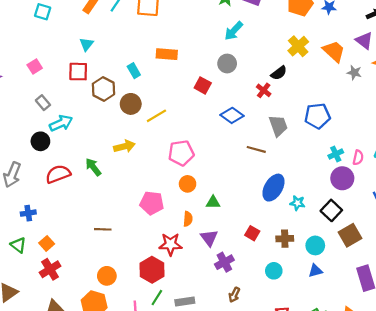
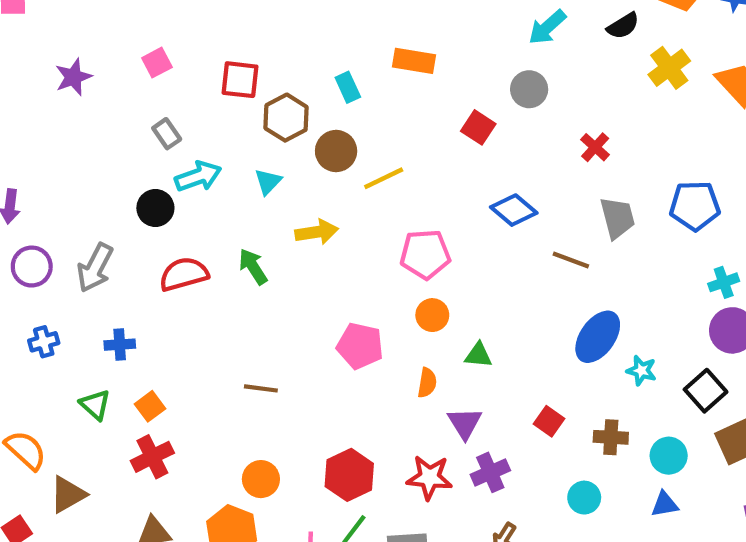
cyan triangle: (86, 44) -> (268, 182), moved
black semicircle: (279, 73) -> (623, 26), moved
blue diamond: (232, 115) -> (514, 210), moved
red star: (170, 244) -> (429, 477), moved

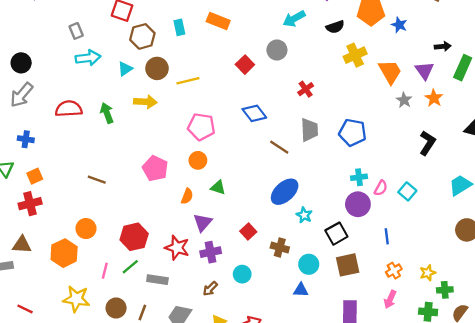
brown circle: (336, 151) -> (157, 68), moved
black circle: (155, 208) -> (21, 63), moved
cyan circle: (584, 498) -> (242, 274), moved

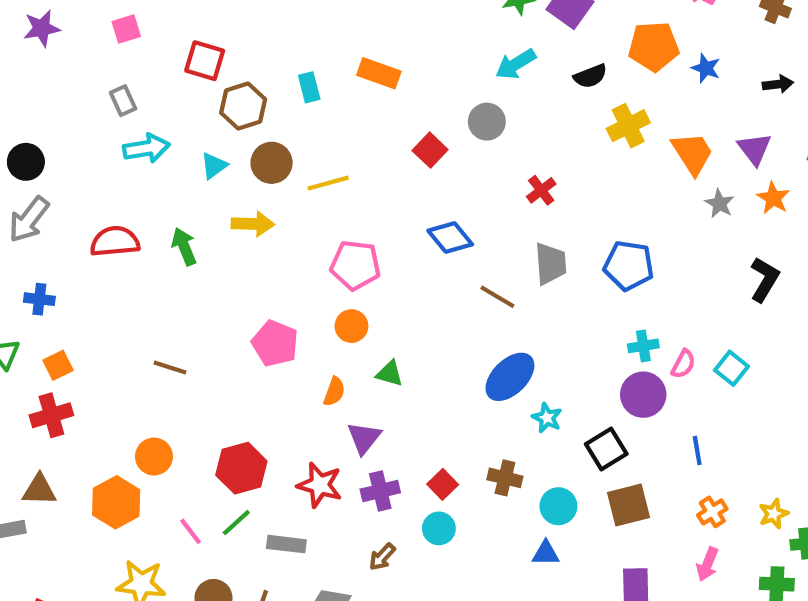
black arrow: (443, 46) -> (778, 84), moved
red square: (248, 232) -> (443, 484), moved
pink line: (105, 271) -> (191, 531), turned -49

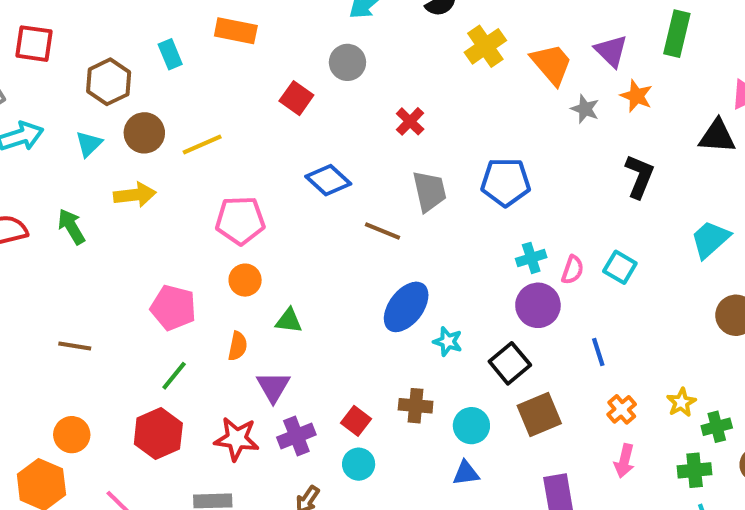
red square: (205, 61) -> (34, 44), moved
green line: (236, 523) -> (174, 376), moved

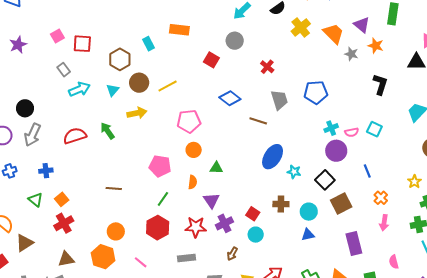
pink semicircle: (573, 270) -> (352, 132), turned 64
yellow star: (681, 402) -> (414, 182), moved

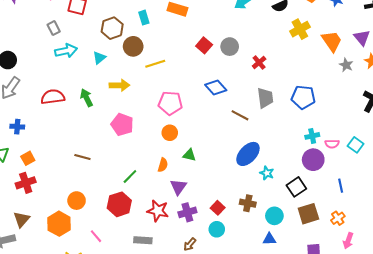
gray circle: (235, 41) -> (230, 47), moved
brown circle: (139, 83) -> (133, 46), moved
pink pentagon: (160, 166) -> (122, 124), moved
orange cross: (381, 198) -> (338, 218), moved
brown triangle: (66, 259) -> (21, 219), turned -48

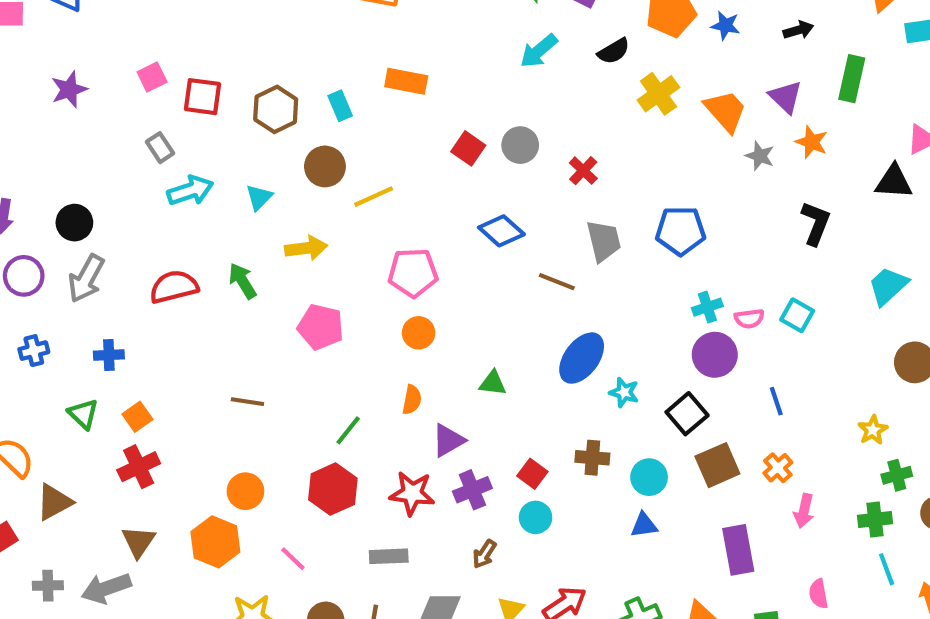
brown hexagon: (112, 28) -> (276, 109), moved
green triangle: (189, 155) -> (493, 383), moved
purple triangle: (178, 187) -> (448, 440), turned 30

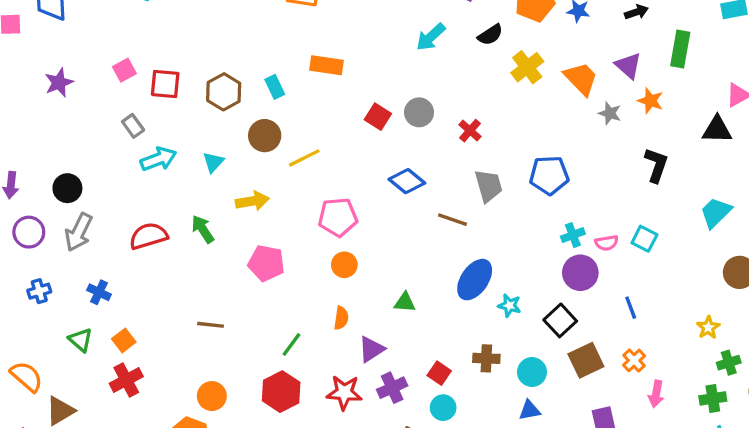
blue cross: (109, 355) -> (99, 292), turned 30

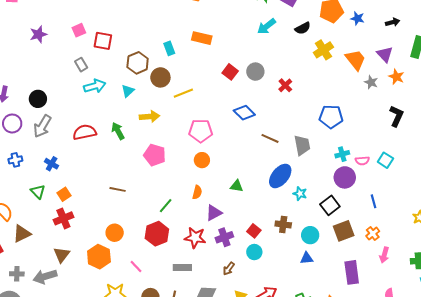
brown hexagon: (224, 92) -> (138, 63), moved
gray trapezoid: (488, 186) -> (302, 145), moved

